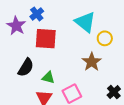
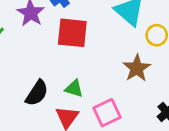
black semicircle: (26, 67) -> (37, 93), moved

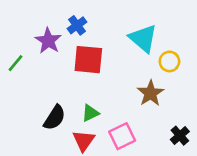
green triangle: (74, 89) -> (90, 113), turned -42

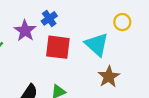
cyan triangle: (143, 38) -> (97, 44), moved
yellow circle: (169, 61) -> (122, 22), moved

